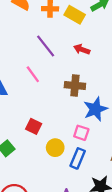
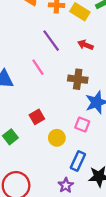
red square: (34, 126) -> (37, 117), turned 32
blue rectangle: (78, 158) -> (78, 161), moved

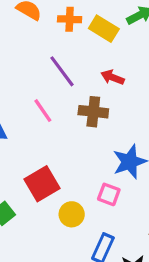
brown cross: (78, 79) -> (93, 112), moved
red square: (37, 117) -> (42, 184), size x1.5

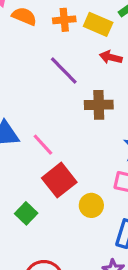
red arrow: (112, 77) -> (111, 57), moved
pink line: (43, 111) -> (43, 145), moved

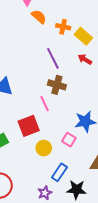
brown cross: (99, 105) -> (57, 85), moved
pink line: (43, 145) -> (45, 104), moved

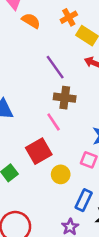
orange cross: (63, 27) -> (69, 17), moved, turned -32

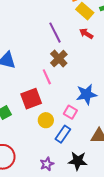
brown cross: (65, 98) -> (59, 59), turned 30
blue rectangle: (84, 200) -> (63, 134), moved

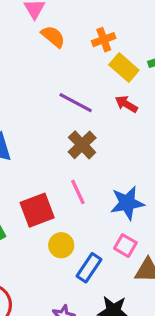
purple line: (55, 33) -> (76, 103), turned -35
pink line: (47, 77) -> (78, 192), moved
pink square: (70, 112) -> (125, 246), moved

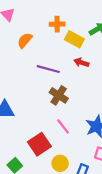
orange semicircle: (53, 37) -> (25, 40), moved, turned -77
orange cross: (104, 40) -> (57, 24), turned 32

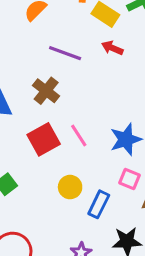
brown cross: (59, 95) -> (46, 91), moved
red square: (39, 144) -> (44, 139), moved

